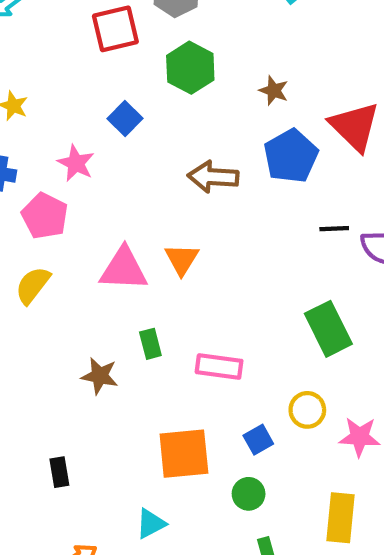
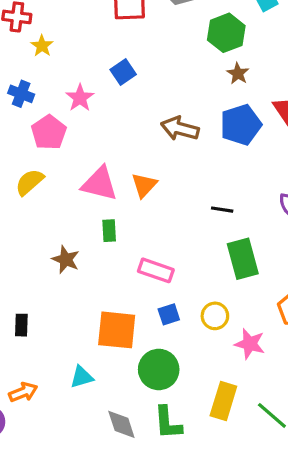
green hexagon: (190, 68) -> (226, 33), moved
black line: (334, 229) -> (222, 210), moved
green rectangle: (150, 344) -> (109, 231), moved
blue square: (258, 440) -> (169, 314), moved
green circle: (249, 494) -> (159, 369), size x1.6

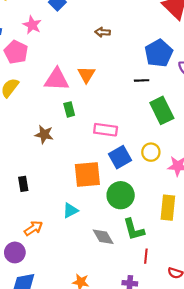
blue pentagon: (241, 125) -> (159, 53), moved
brown arrow: (180, 129) -> (103, 32), size x0.6
blue square: (169, 314) -> (120, 157), size x1.5

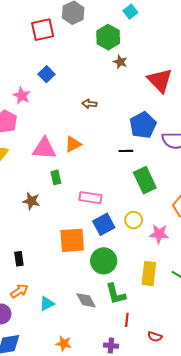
orange triangle: (86, 75) -> (73, 144), turned 30
black rectangle: (23, 184) -> (19, 259), moved
cyan triangle: (70, 210) -> (47, 304), moved

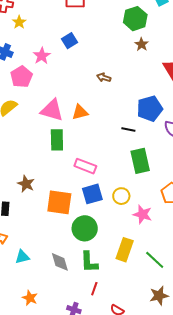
green rectangle: (56, 177) -> (57, 140), size x1.5
brown star: (31, 201) -> (26, 184), moved

